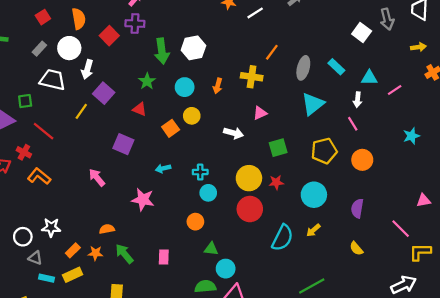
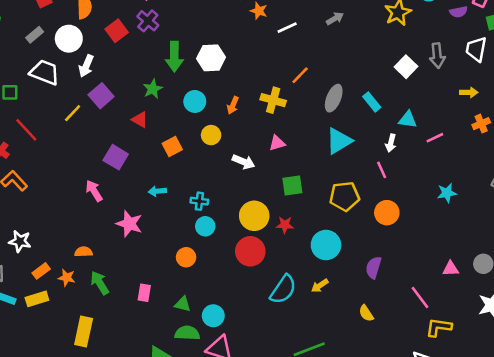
purple cross: (135, 24) -> (148, 21), turned 30
yellow circle: (192, 116) -> (211, 135), moved
pink arrow: (97, 177) -> (94, 191), moved
green triangle: (211, 249) -> (183, 304), moved

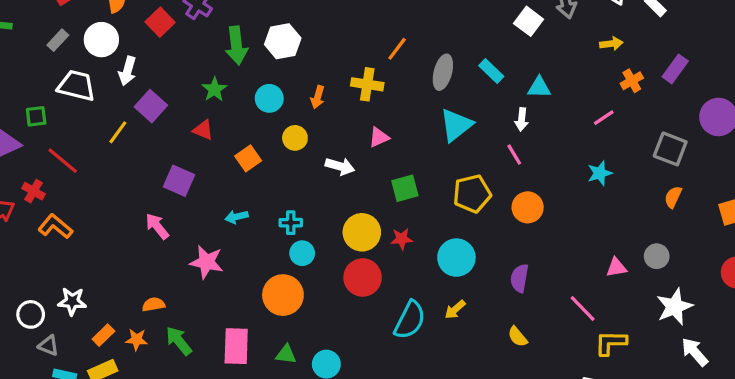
pink line: (435, 138) -> (604, 118), moved
orange circle: (186, 257) -> (283, 295), size x1.6
pink rectangle: (144, 293) -> (236, 346), size x1.6

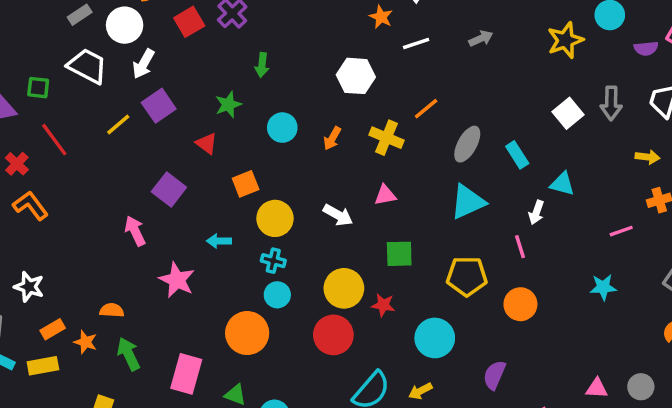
white hexagon: (283, 41) -> (356, 76), moved
green arrow: (237, 45) -> (262, 65), size x0.6
yellow circle: (295, 138) -> (275, 218), moved, size x1.4

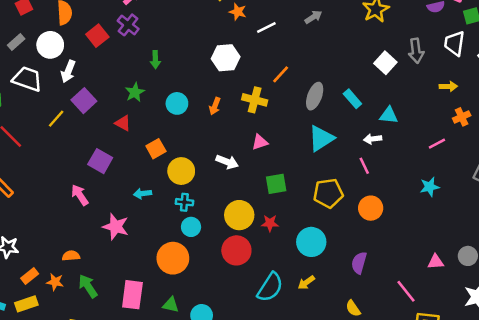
white arrow: (536, 212) -> (373, 139), turned 72

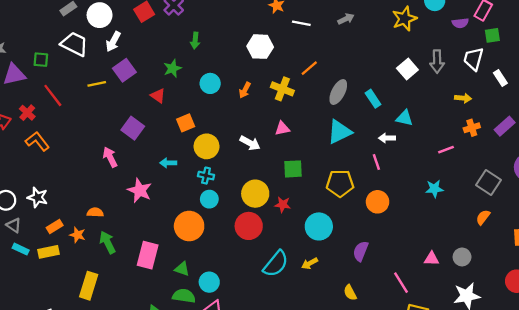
white line: (266, 28) -> (301, 23), turned 30
yellow line: (56, 119) -> (97, 84), turned 30

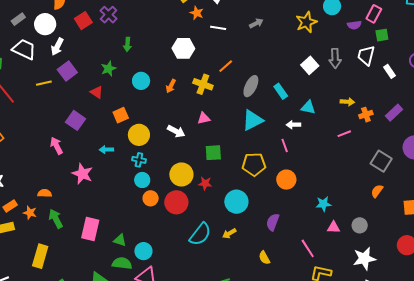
yellow arrow: (463, 98) -> (347, 102), moved
cyan star: (434, 189) -> (323, 204), moved
orange circle: (189, 226) -> (151, 198), moved, size x0.6

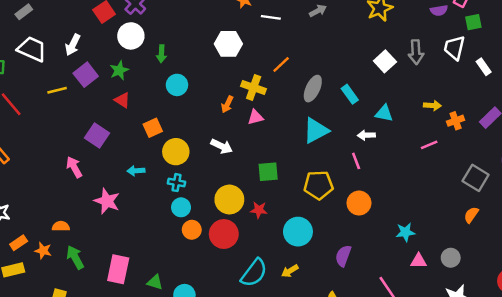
white circle: (45, 24) -> (131, 36), moved
green arrow: (127, 44) -> (161, 54), moved
green star: (108, 69) -> (119, 70), moved
orange arrow: (171, 86) -> (227, 104), moved
pink triangle: (204, 118) -> (255, 117), moved

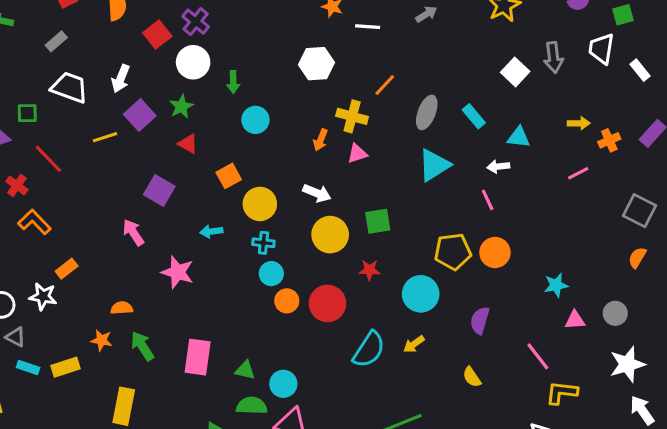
yellow pentagon: (319, 185) -> (453, 252), moved
yellow circle: (229, 200) -> (330, 235), moved
orange rectangle: (19, 243) -> (67, 269), moved

